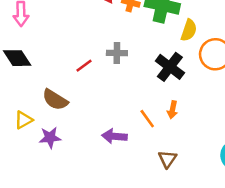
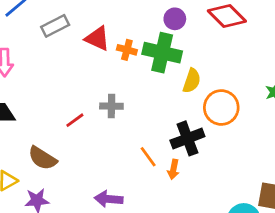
black cross: (170, 67) -> (187, 138), moved, turned 32
orange line: (147, 119) -> (148, 157), moved

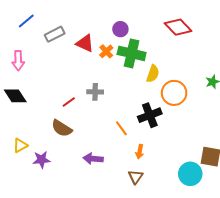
purple circle: (175, 19) -> (120, 29), moved
orange cross: (127, 50) -> (106, 51), turned 32
brown semicircle: (43, 158) -> (62, 128), moved
orange arrow: (173, 169) -> (140, 152), moved

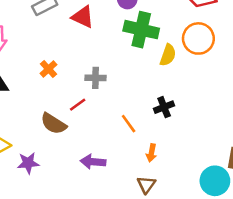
orange cross: (106, 51) -> (48, 69), moved
orange circle: (174, 93) -> (198, 38), moved
red line: (69, 102) -> (78, 105), moved
black cross: (150, 115) -> (164, 107), size x0.7

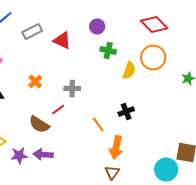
green cross: (141, 30) -> (108, 50), size x0.6
orange arrow: (151, 153) -> (116, 147), size x1.6
purple arrow: (93, 162) -> (43, 154), moved

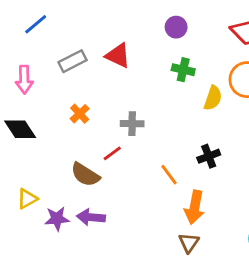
purple circle: (97, 26) -> (176, 27), moved
gray rectangle: (32, 31) -> (73, 61), moved

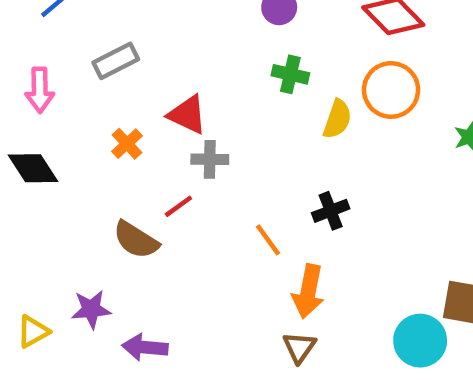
red triangle: (118, 55) -> (187, 115), moved
yellow triangle: (27, 199) -> (33, 332), moved
purple arrow: (91, 217) -> (145, 347), moved

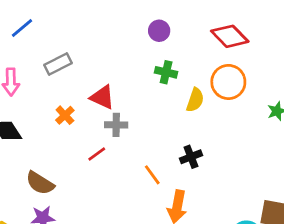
brown semicircle: (136, 240) -> (40, 183), moved

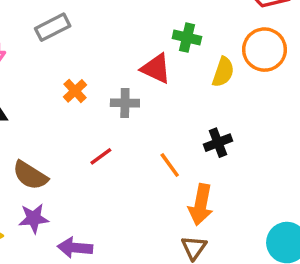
red triangle: (102, 97) -> (156, 69), moved
orange cross: (65, 115) -> (75, 91), moved
red line: (97, 154) -> (101, 156), moved

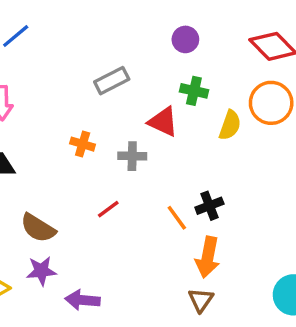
gray rectangle: (53, 27) -> (112, 81), moved
orange cross: (75, 91) -> (83, 144), turned -30
black cross: (218, 143) -> (209, 206), moved

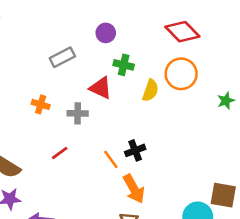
purple circle: (185, 39) -> (106, 33), moved
orange arrow: (208, 257) -> (134, 189), turned -40

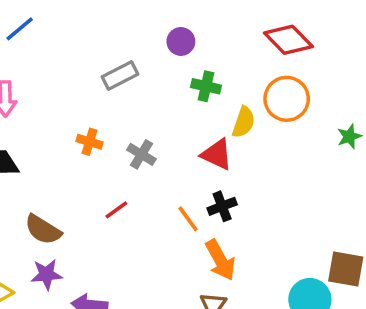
red triangle: (101, 88) -> (217, 154), moved
gray cross: (78, 113) -> (141, 154), turned 30

